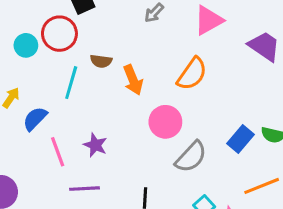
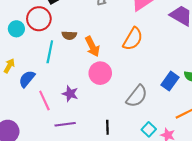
pink circle: (165, 122) -> (100, 73), moved

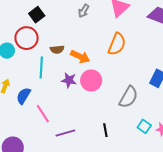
orange arrow: (92, 46) -> (80, 57), turned -30
purple star: (70, 94) -> (69, 80), moved

